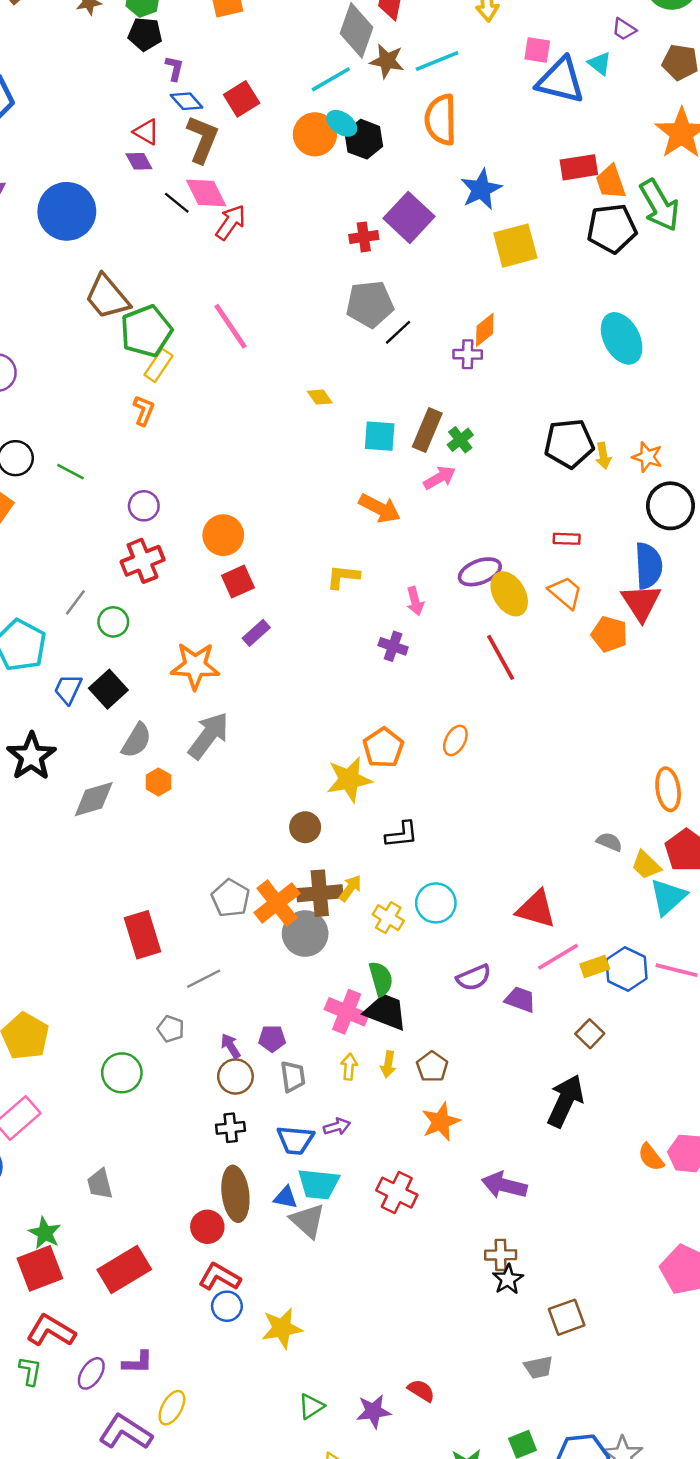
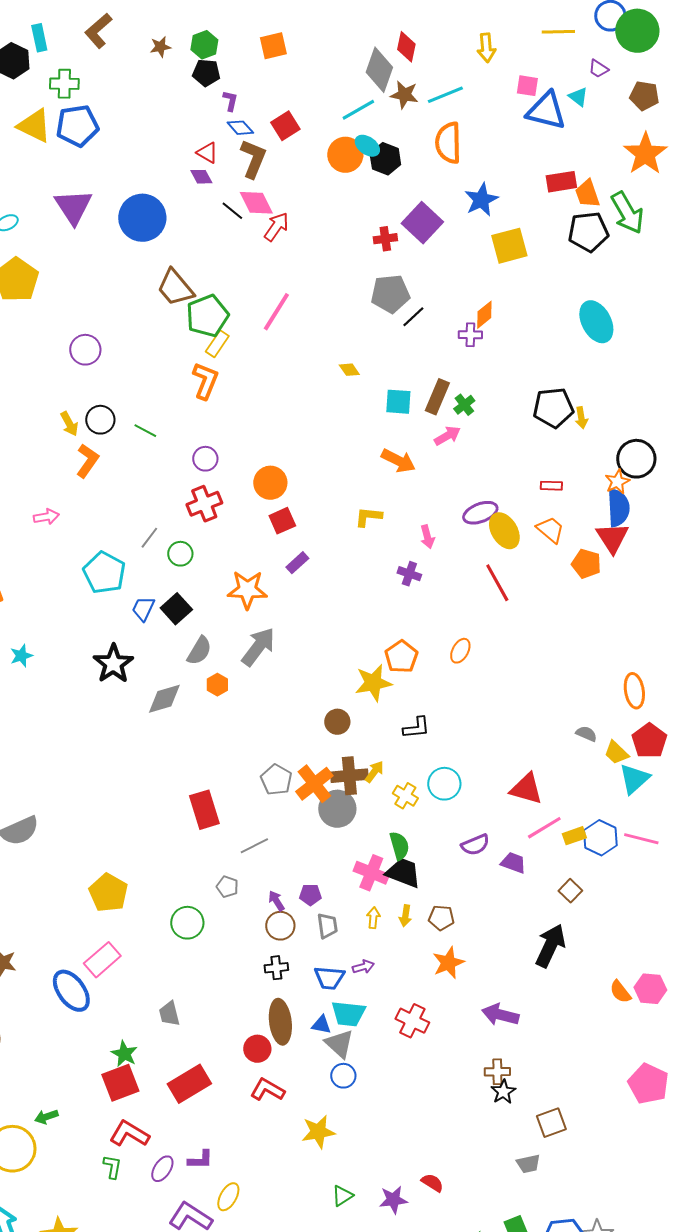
pink line: (231, 326) -> (276, 312), turned 66
orange L-shape: (144, 410) -> (205, 381), size x1.5
orange star: (647, 457) -> (617, 482), moved, turned 30
brown pentagon: (432, 1067) -> (441, 918), turned -30
blue circle: (227, 1306) -> (343, 1076), moved

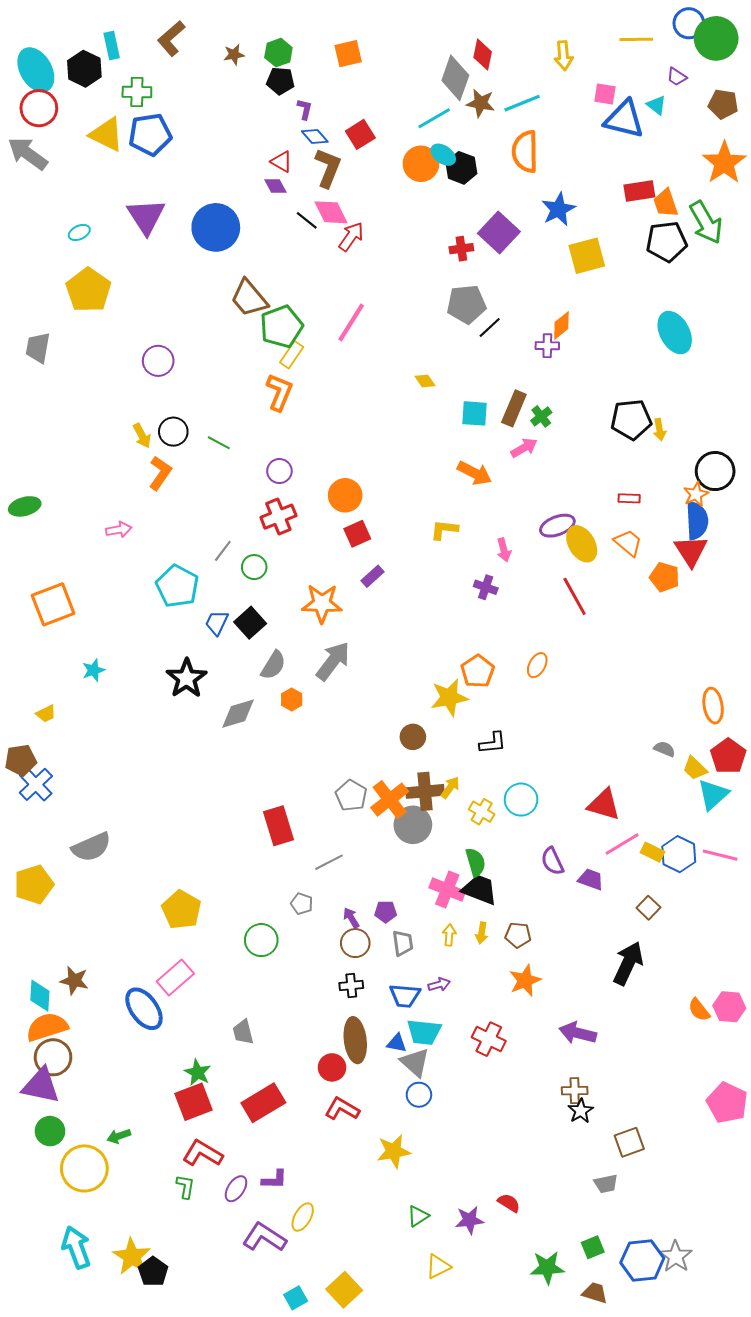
yellow rectangle: (574, 836) -> (652, 852), turned 45
purple semicircle: (475, 845) -> (552, 861), turned 88

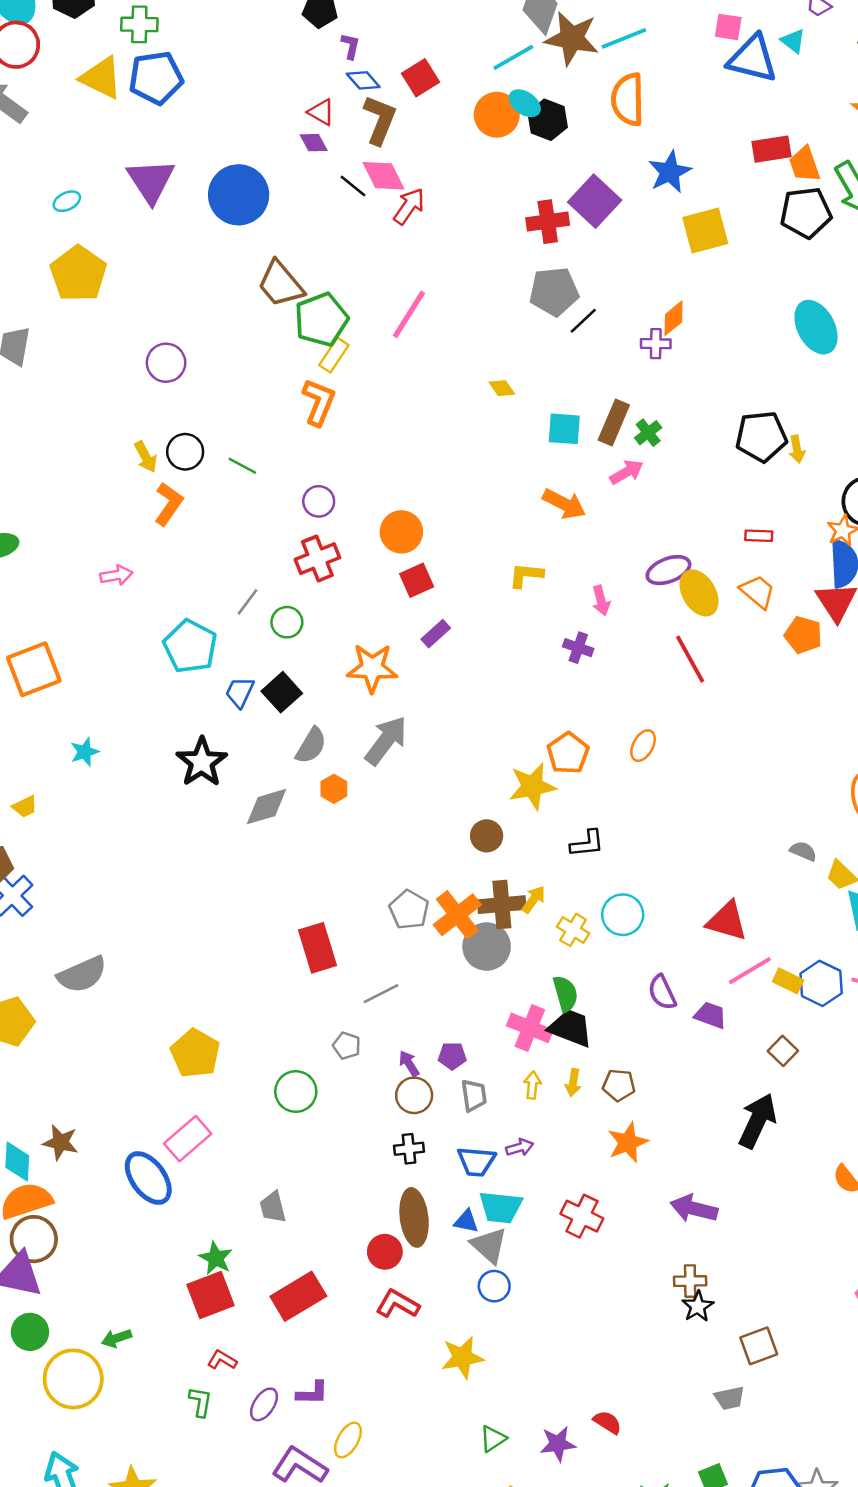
brown star: (481, 103) -> (572, 38), size x1.5
red cross: (461, 249) -> (548, 222), size x1.4
red L-shape: (203, 1153) -> (222, 1360), size x0.6

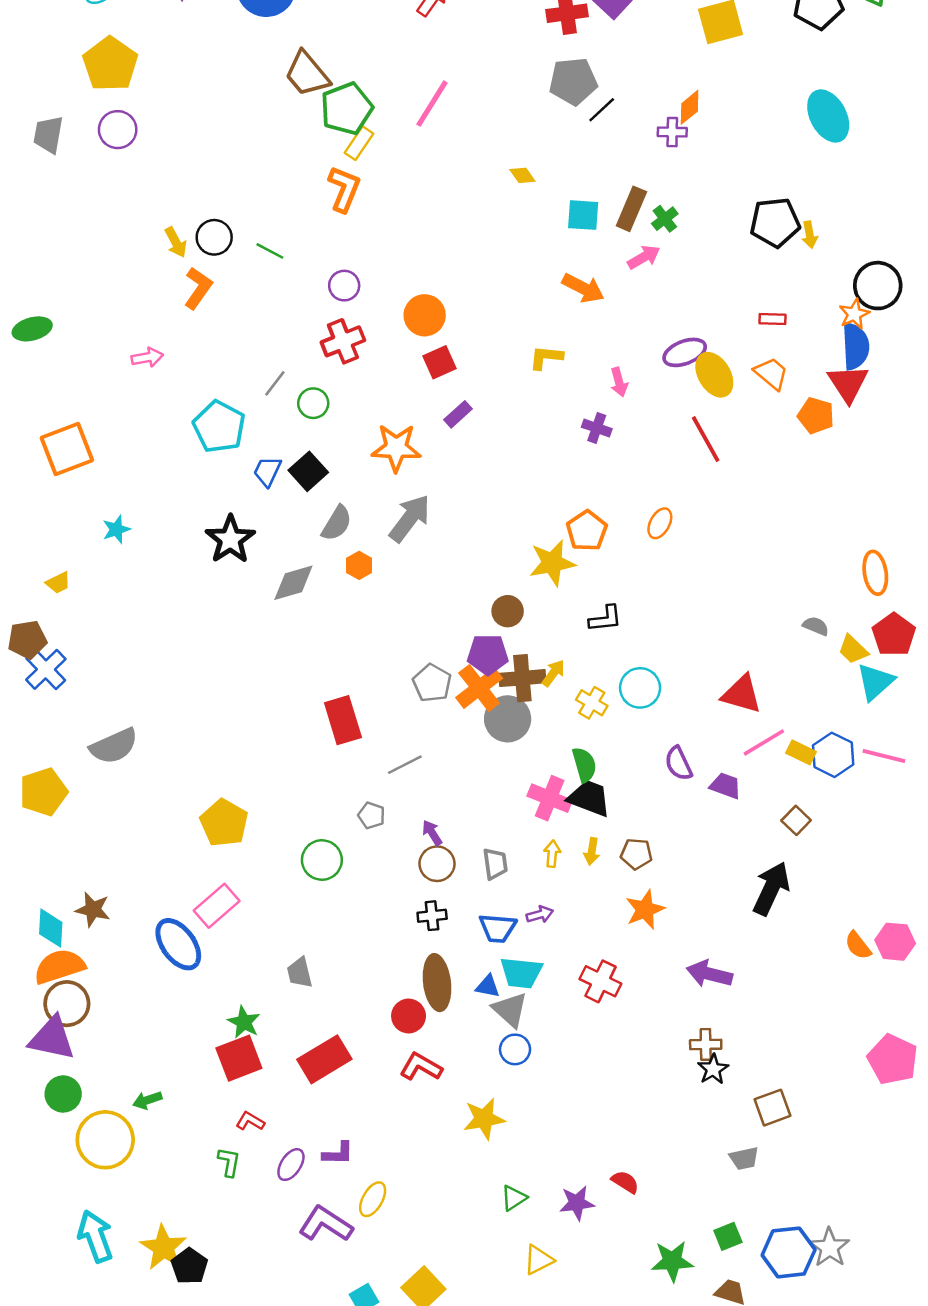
purple circle: (166, 363) -> (118, 130), moved
purple pentagon: (452, 1056) -> (488, 654), moved, size x1.5

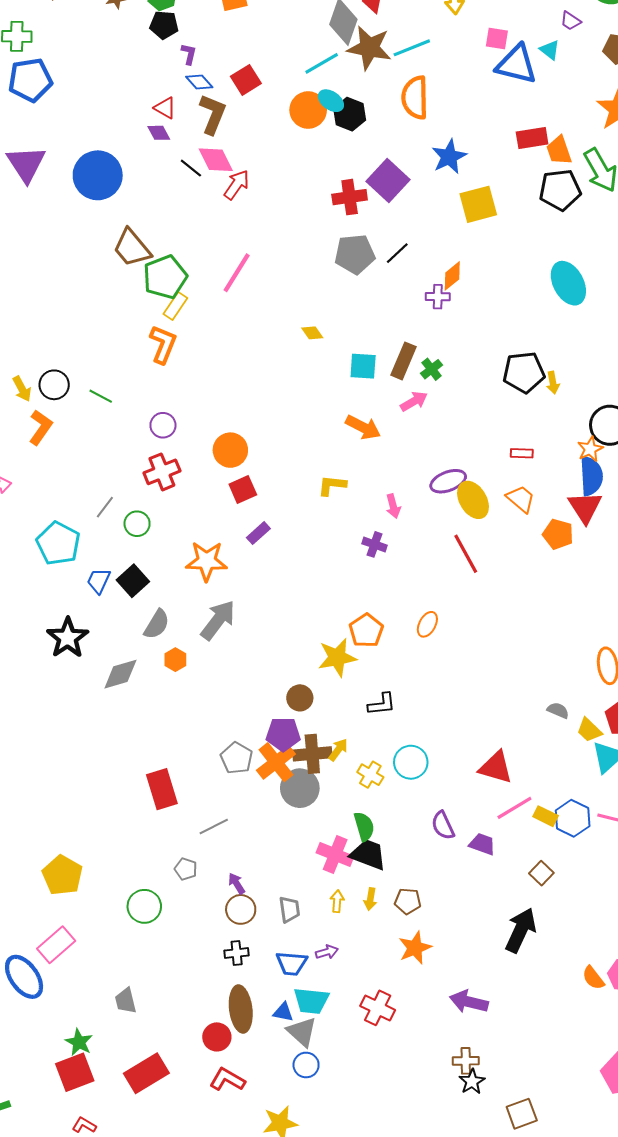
black line: (602, 110) -> (397, 253), moved

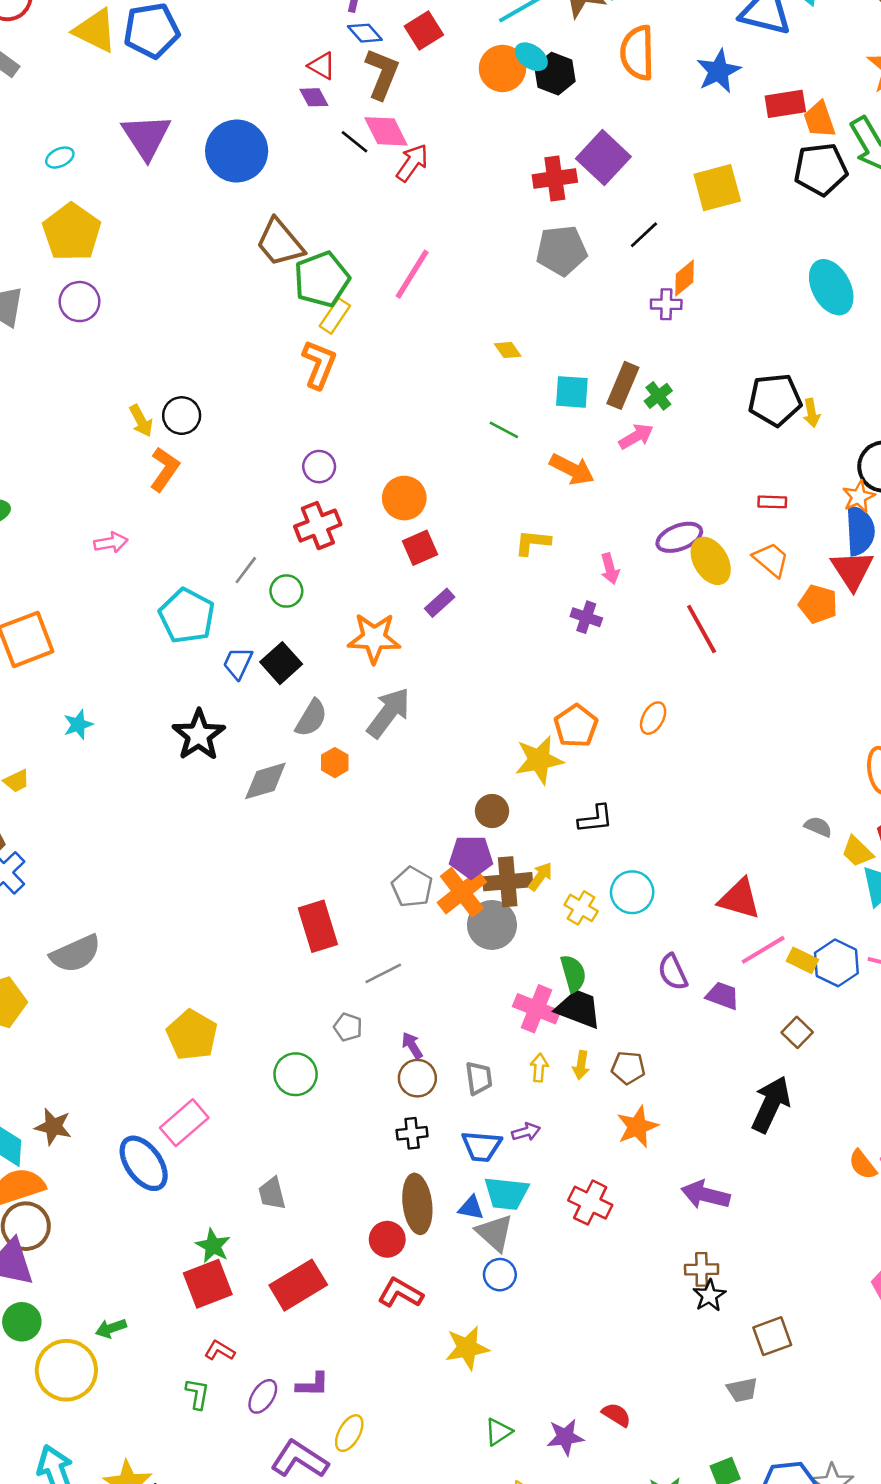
blue star: (449, 157) -> (719, 71), moved
black line: (397, 253) -> (644, 235), moved
green line: (101, 396) -> (504, 430), moved

